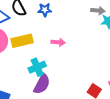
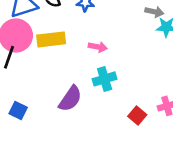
cyan cross: (37, 67) -> (105, 79), moved

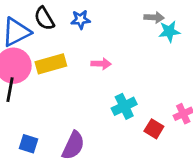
cyan cross: (105, 79) -> (124, 106), moved
purple semicircle: (70, 99) -> (73, 145), moved

